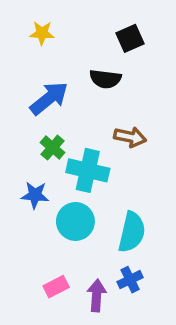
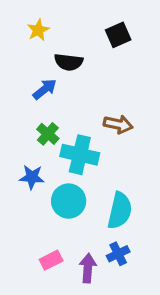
yellow star: (42, 33) -> (38, 30), turned -30
black semicircle: (105, 79) -> (69, 62), moved
blue arrow: (49, 98) -> (45, 89), size x0.7

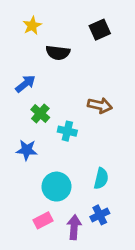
blue arrow: (45, 89) -> (25, 84), moved
cyan cross: (80, 155) -> (67, 131), size x0.6
cyan circle: (69, 201) -> (56, 187), moved
cyan semicircle: (120, 211) -> (101, 178), size x0.7

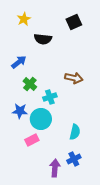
cyan cross: (67, 131) -> (50, 97), turned -32
cyan circle: (56, 187) -> (41, 119), moved
pink rectangle: (43, 220) -> (32, 140), moved

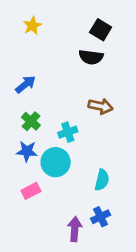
black square: (74, 22) -> (101, 30), turned -35
black semicircle: (43, 39) -> (91, 57), moved
green cross: (30, 84) -> (31, 121), moved
pink rectangle: (32, 140) -> (31, 191), moved

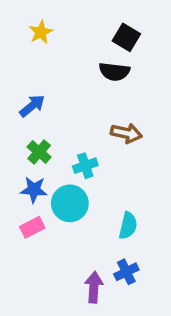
pink rectangle: (31, 191) -> (32, 227), moved

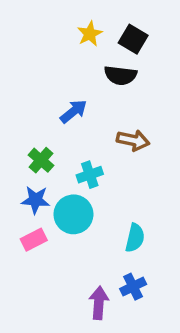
yellow star: (41, 32) -> (90, 34), moved
blue arrow: (32, 106) -> (73, 111), moved

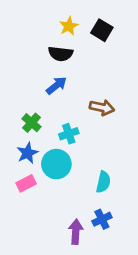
black semicircle: (120, 75) -> (61, 54), moved
blue star: (36, 200) -> (27, 153), turned -30

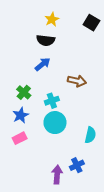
black square: (102, 30) -> (91, 23), moved
cyan circle: (56, 164) -> (55, 123), moved
cyan semicircle: (103, 182) -> (90, 135), moved

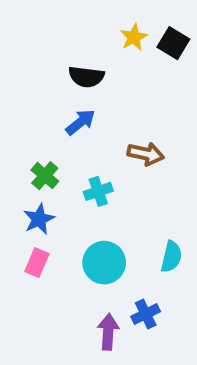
yellow star: (52, 19) -> (134, 37), moved
cyan circle: (55, 123) -> (104, 263), moved
pink rectangle: (20, 138) -> (37, 263), turned -40

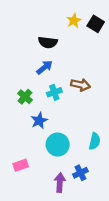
cyan cross: (98, 191) -> (54, 92), moved
blue star: (39, 219) -> (39, 121), moved
pink rectangle: (37, 263) -> (21, 165), moved, turned 48

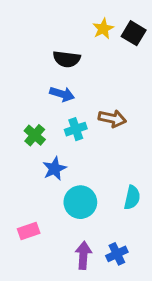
blue arrow: (45, 67) -> (62, 94), turned 56
blue cross: (80, 173) -> (117, 254), moved

